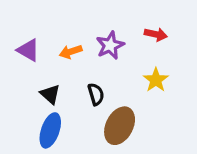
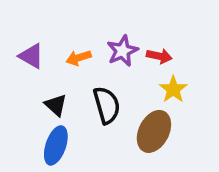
red arrow: (156, 34) -> (159, 56), moved
black semicircle: (96, 94) -> (107, 105), size x1.5
brown ellipse: (120, 126) -> (154, 131), moved

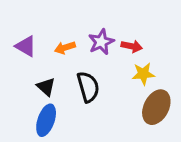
yellow star: (173, 89) -> (143, 74), turned 30
brown ellipse: (154, 131) -> (156, 107), moved

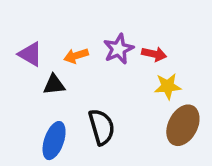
black triangle: (46, 87) -> (54, 85), moved, turned -48
black semicircle: (88, 87) -> (102, 127), moved

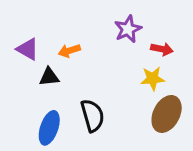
purple star: (118, 49) -> (128, 29), moved
red arrow: (154, 54) -> (162, 49), moved

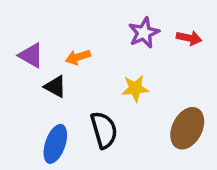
red arrow: (162, 49) -> (189, 38), moved
black triangle: (49, 77) -> (55, 87), turned 35
yellow star: (153, 78) -> (135, 88), moved

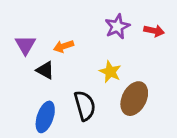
purple triangle: (31, 55) -> (25, 45), turned 30
yellow star: (135, 88) -> (110, 72), turned 30
brown ellipse: (187, 128) -> (134, 99), moved

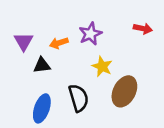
purple star: (117, 26) -> (90, 34), moved
black triangle: (45, 70) -> (42, 65), turned -36

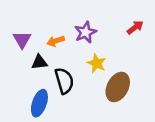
red arrow: (143, 29) -> (135, 27), turned -49
black semicircle: (79, 98) -> (64, 81), moved

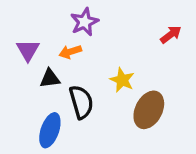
purple star: (85, 32) -> (84, 22), moved

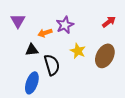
purple star: (84, 22) -> (65, 25), moved
purple triangle: (28, 50) -> (18, 21), moved
brown ellipse: (149, 110) -> (105, 56), moved

